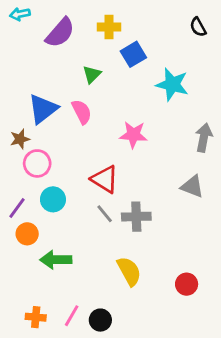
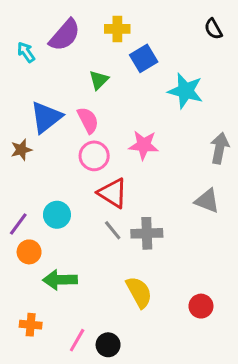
cyan arrow: (20, 14) -> (26, 52), moved, turned 66
pink circle: (37, 163) -> (94, 156), moved
orange cross: (36, 317) -> (31, 325), moved

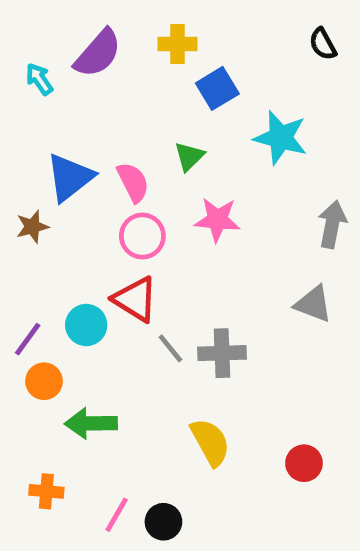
green triangle: (99, 80) -> (189, 156), moved
red triangle: (113, 193) -> (135, 299), moved

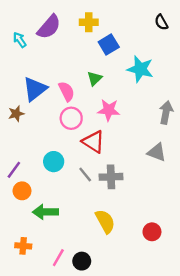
red triangle: (135, 299) -> (93, 142), moved
cyan circle: (86, 325) -> (54, 162), moved

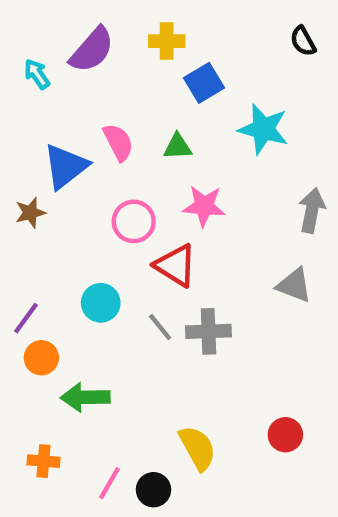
green triangle: (95, 78) -> (178, 147), turned 42
pink semicircle: (67, 91) -> (118, 142), moved
yellow semicircle: (105, 221) -> (197, 448), moved

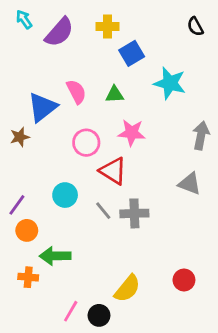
cyan arrow: (37, 74) -> (24, 19), moved
yellow semicircle: (197, 448) -> (127, 288), turned 68
orange cross: (44, 461) -> (28, 277), moved

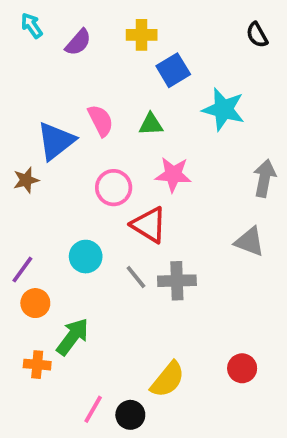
purple semicircle: (59, 32) -> (78, 42), size x0.7
green arrow: (55, 256) -> (73, 337), turned 128

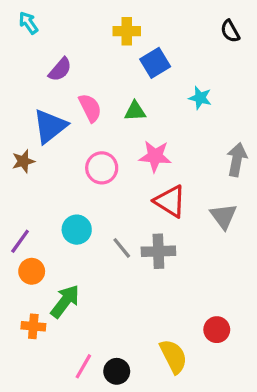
purple semicircle: (78, 42) -> (60, 70), moved
cyan star: (223, 109) -> (200, 98), size x0.6
red triangle: (149, 225) -> (170, 201), moved
gray triangle: (250, 242) -> (223, 216), turned 32
yellow semicircle: (168, 379) -> (173, 356), moved, turned -66

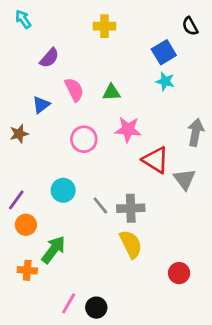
blue square: (155, 63) -> (164, 52), moved
blue triangle: (50, 126) -> (41, 105), size x0.6
red triangle: (170, 201) -> (156, 160), moved
yellow semicircle: (173, 356) -> (131, 244), moved

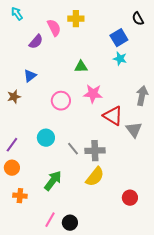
pink semicircle: (74, 90) -> (54, 28), moved
orange circle: (26, 225) -> (12, 168), moved
yellow semicircle: (131, 244) -> (95, 177), turned 65
green arrow: (53, 250) -> (53, 181), moved

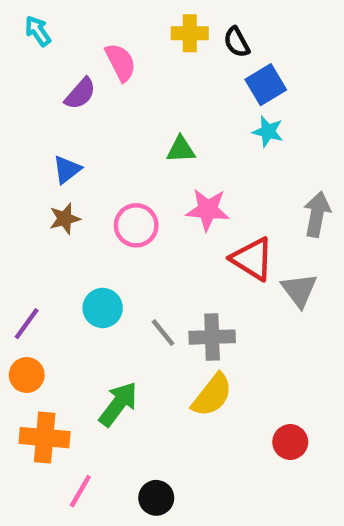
yellow cross: (76, 19) -> (190, 33), moved
black semicircle: (138, 19) -> (237, 42), moved
brown star: (14, 97) -> (65, 219), moved
orange cross: (20, 196) -> (45, 438), size x1.5
pink line: (50, 220) -> (80, 491), moved

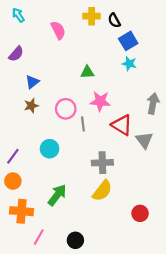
purple semicircle: (80, 94) -> (16, 54), moved
gray line: (163, 333) -> (83, 124), moved, turned 32

